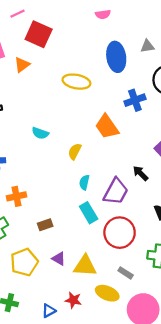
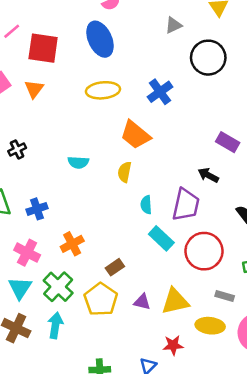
blue ellipse: (116, 57) -> (100, 39), moved
blue cross: (135, 100) -> (160, 92), moved
orange trapezoid: (107, 127) -> (135, 135), moved
yellow pentagon: (24, 262) -> (101, 299), moved

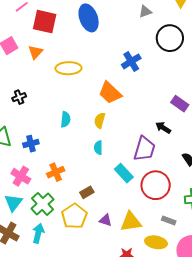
yellow ellipse: (103, 90) -> (68, 68), moved
cyan semicircle: (78, 162) -> (66, 119), moved, turned -91
cyan semicircle: (146, 205) -> (98, 148), moved

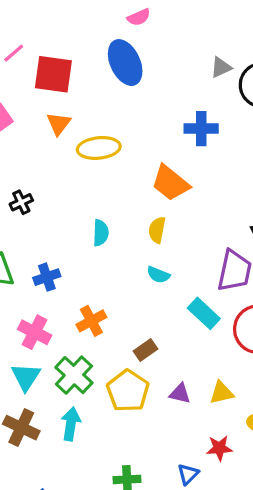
gray triangle: (145, 12) -> (221, 67), moved
orange triangle: (35, 52) -> (59, 124), moved
blue cross: (131, 61) -> (201, 129), turned 36
cyan semicircle: (98, 148) -> (158, 275), turned -64
yellow triangle: (131, 222) -> (222, 393), size x0.7

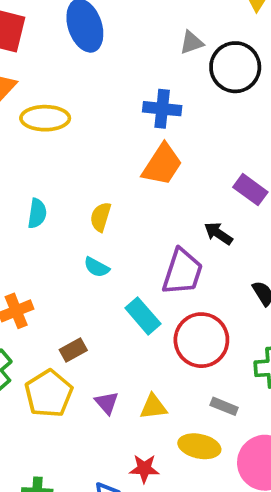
orange trapezoid: (170, 183) -> (162, 165), moved, turned -102
purple triangle: (180, 394) -> (107, 403), turned 30

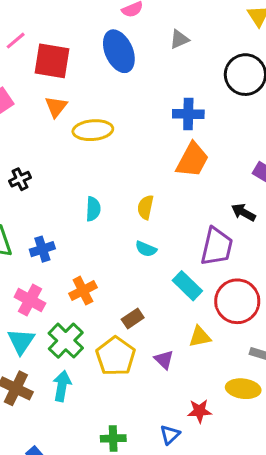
gray triangle: (192, 43) -> (179, 39), moved
yellow triangle: (153, 407) -> (200, 337), moved

